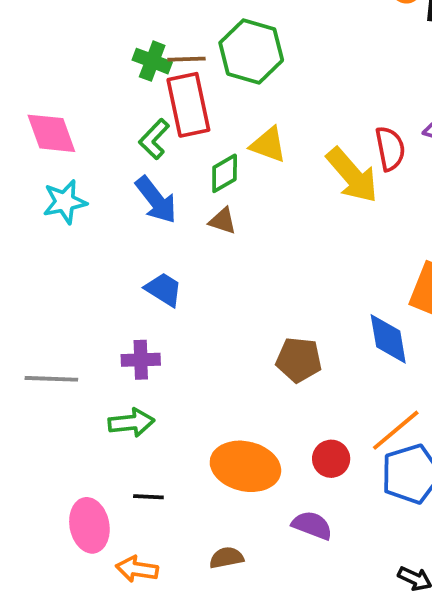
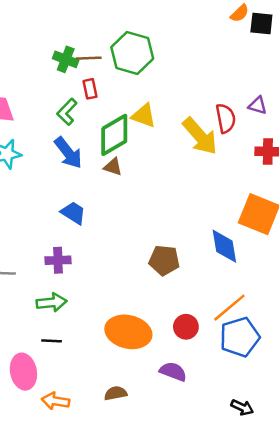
red rectangle: (188, 105) -> (90, 89), size x0.5
green diamond: (225, 173) -> (114, 135), size x1.6
black line: (148, 497) -> (52, 341), moved

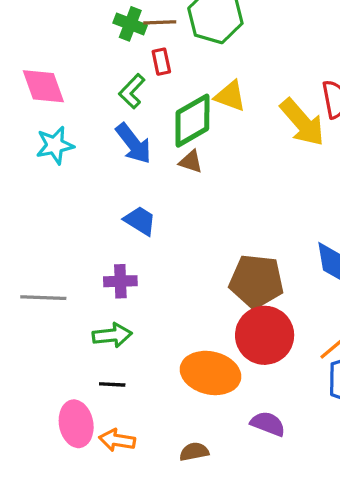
brown pentagon: (164, 260) -> (256, 281), size x1.4
red circle: (186, 327) -> (265, 335), moved, size x1.8
orange arrow: (55, 401) -> (117, 440), moved

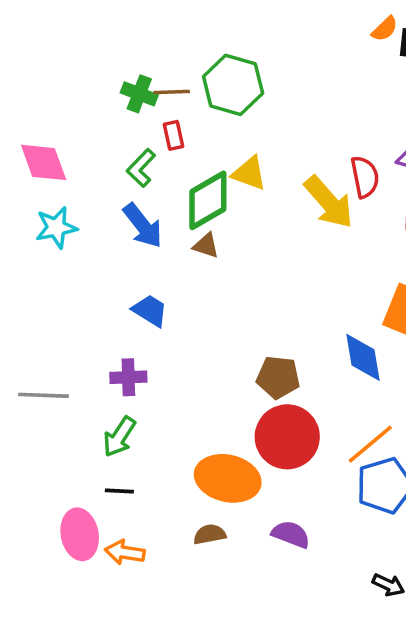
brown pentagon: (256, 281) -> (278, 377), size x0.7
green arrow: (112, 335) -> (119, 437), turned 129
brown semicircle: (194, 452) -> (210, 534), moved

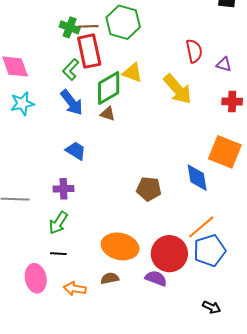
red rectangle: (174, 135) -> (89, 51), size x2.0
red semicircle: (365, 177) -> (194, 51), moved
red circle: (287, 437) -> (169, 254), moved
orange arrow: (125, 552) -> (75, 289), moved

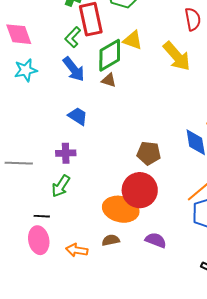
black line: (58, 254) -> (42, 216), moved
red circle: (169, 254) -> (140, 190), moved

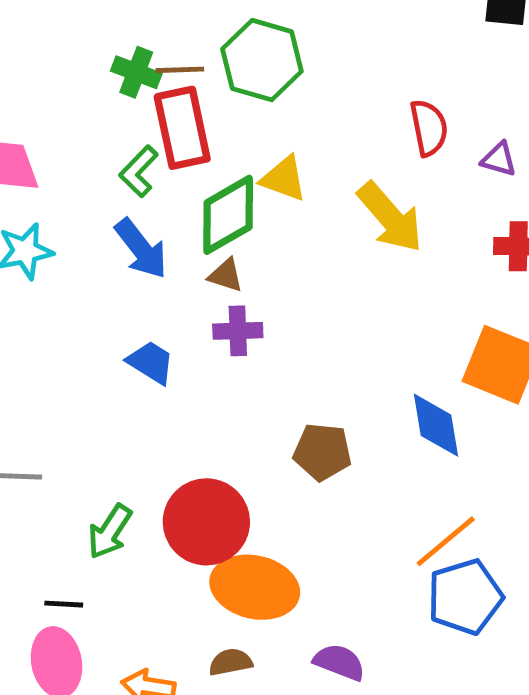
purple cross: (66, 153) -> (238, 331), moved
red circle: (140, 190) -> (206, 522), moved

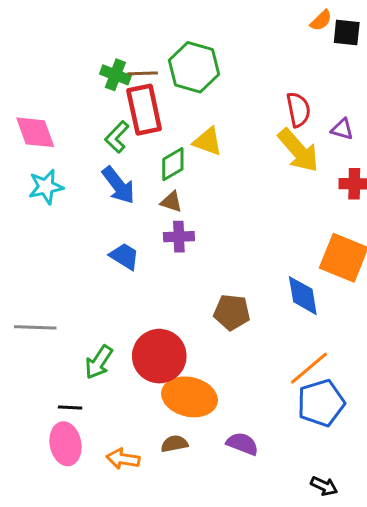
green diamond: (228, 215) -> (173, 164), size x0.7
yellow arrow: (390, 217) -> (298, 150), moved

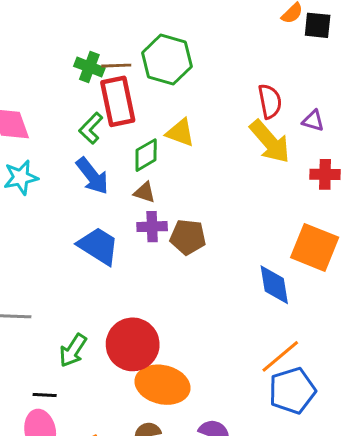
blue trapezoid: (124, 256) -> (98, 246), size x1.4
brown pentagon: (232, 312) -> (188, 237), moved

